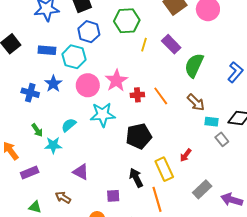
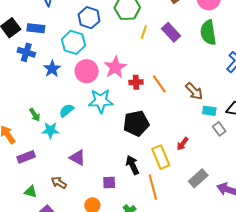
blue rectangle: (47, 50) -> (36, 28), moved
green semicircle: (194, 65) -> (208, 32), moved, turned -35
blue cross: (30, 93) -> (26, 52), moved

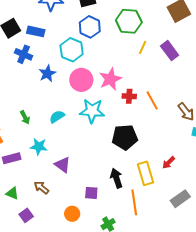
cyan star: (50, 130) -> (39, 146), moved

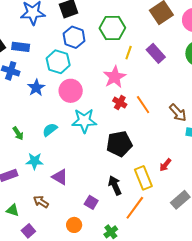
pink star: (110, 79) -> (115, 77), moved
red cross: (129, 96) -> (120, 103), turned 32
purple square: (91, 193) -> (91, 202), turned 32
orange line: (134, 202) -> (135, 208), turned 50

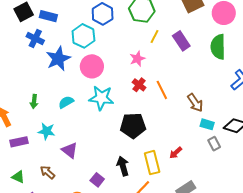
pink star: (115, 77) -> (137, 59), size x0.7
blue star: (36, 88) -> (58, 59), size x1.4
green arrow: (18, 133) -> (34, 102), turned 32

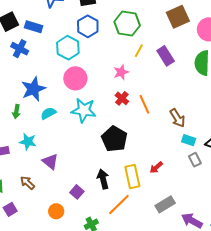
blue star: (58, 59) -> (33, 89), moved
black pentagon: (133, 126) -> (114, 139), turned 30

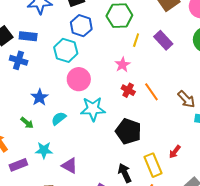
blue star: (33, 89) -> (39, 97), size x0.7
green arrow: (16, 112) -> (27, 123), turned -48

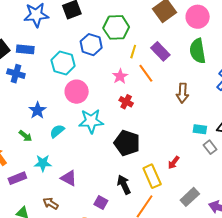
blue hexagon: (81, 26) -> (91, 45), moved
orange line: (151, 92) -> (146, 73), moved
brown arrow: (186, 99) -> (182, 93), moved, turned 48

